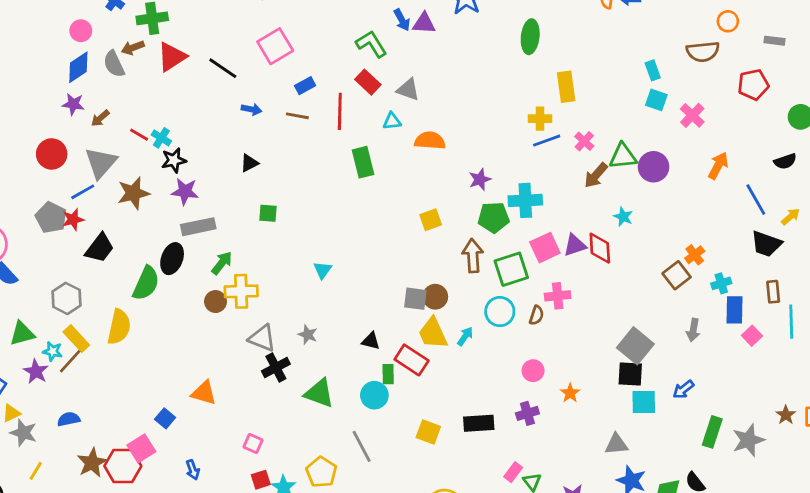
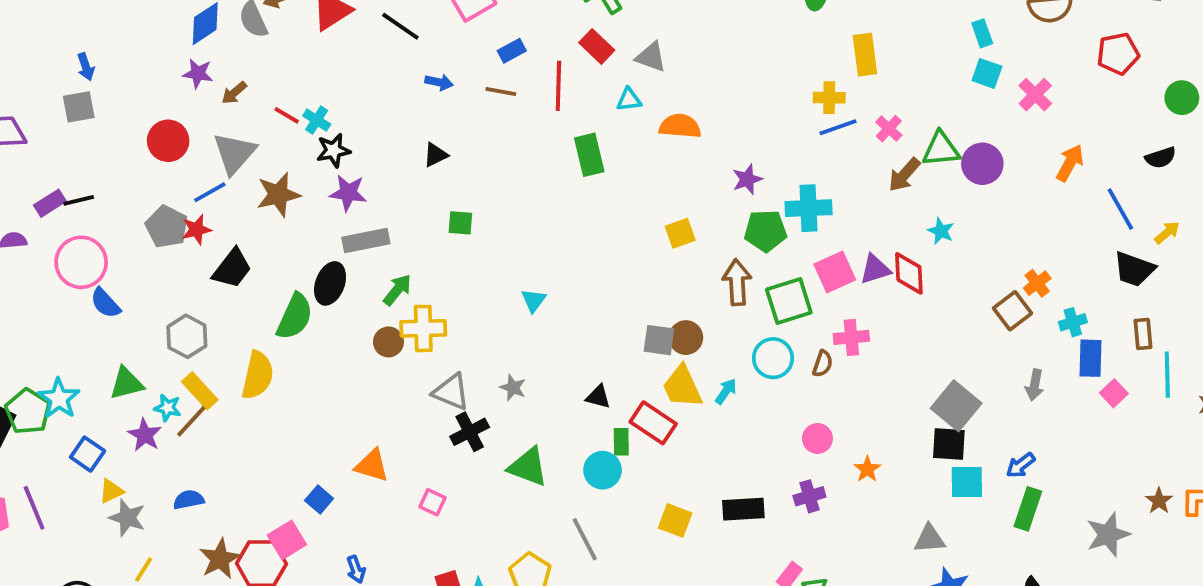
green rectangle: (712, 432) -> (1028, 509), moved
pink square: (253, 444) -> (433, 502), moved

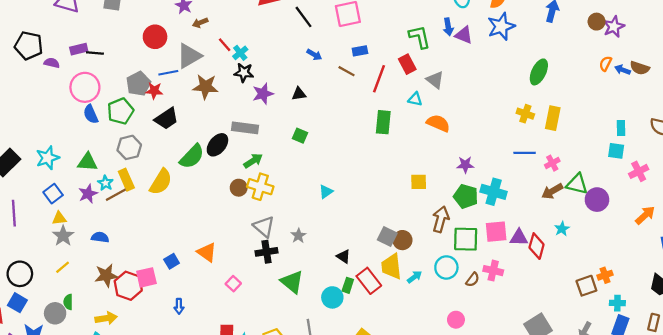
cyan square: (987, 73) -> (616, 151), turned -30
yellow cross: (829, 98) -> (525, 114), moved
purple star: (348, 193) -> (263, 94), moved, turned 30
green pentagon: (28, 411) -> (120, 111), moved

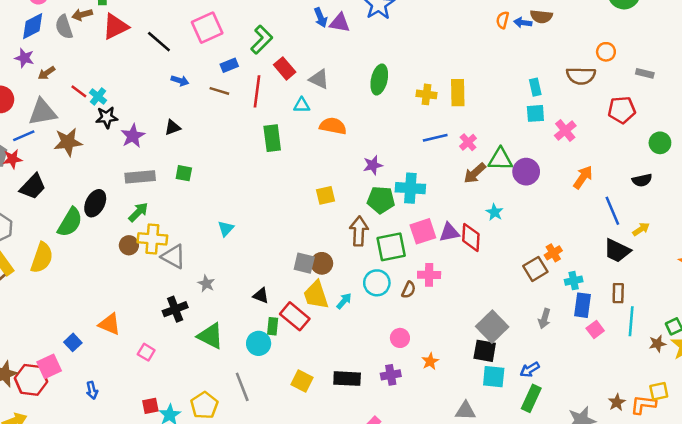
green L-shape: (420, 37) -> (262, 40), moved, turned 70
gray triangle: (189, 56) -> (42, 112), turned 32
green ellipse: (539, 72) -> (379, 79), moved
gray rectangle: (245, 128) -> (140, 177), moved
gray triangle: (264, 227) -> (173, 257), moved

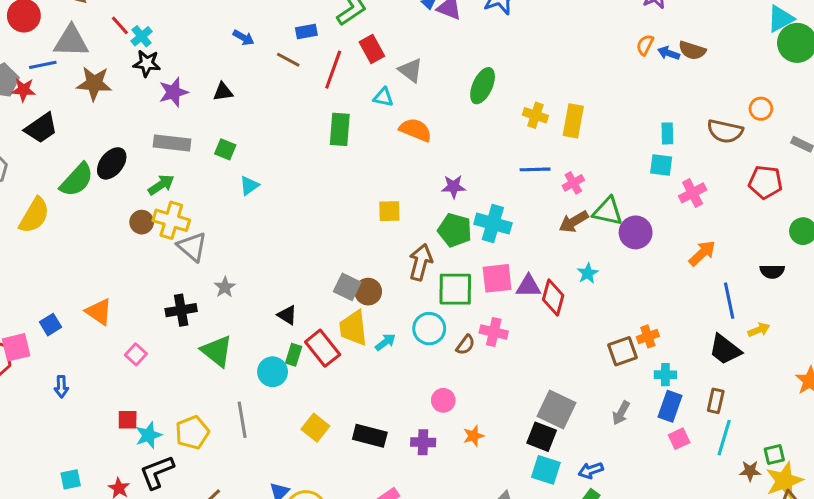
cyan triangle: (226, 229) -> (249, 186), moved
gray square: (492, 327) -> (556, 410), turned -32

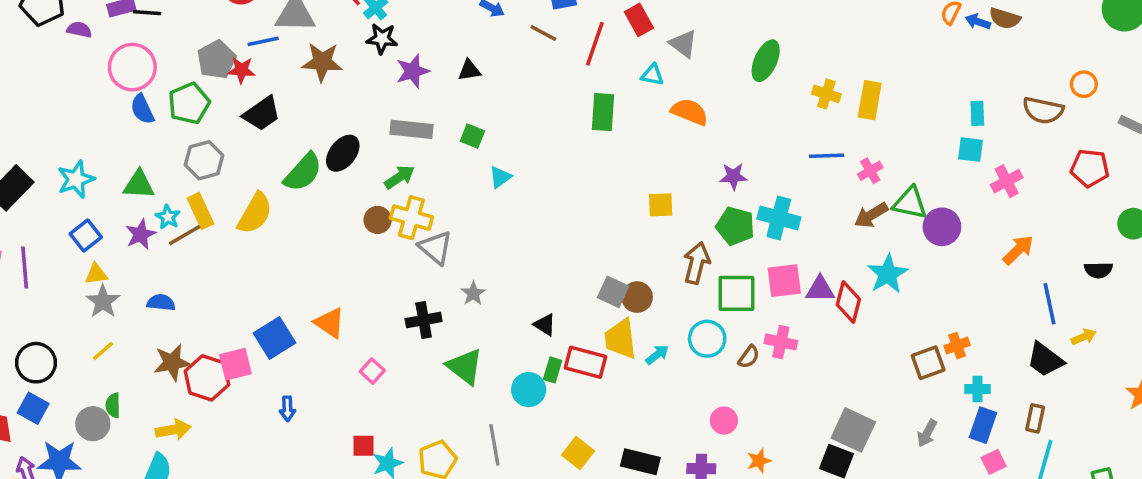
cyan star: (588, 273) -> (888, 274), size x1.6
blue square: (50, 325) -> (274, 338), size x1.6
red rectangle: (323, 348) -> (585, 362), turned -36

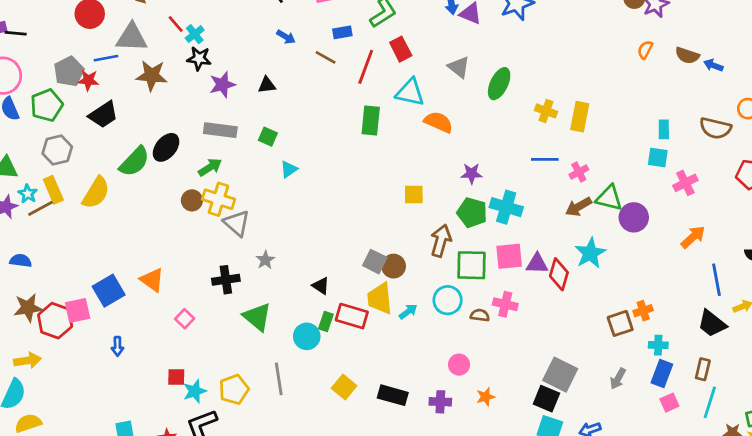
blue arrow: (978, 22) -> (713, 65), moved
gray triangle: (683, 44) -> (459, 67), moved
cyan triangle: (652, 75) -> (410, 92), size x1.6
brown semicircle: (749, 357) -> (480, 315), turned -120

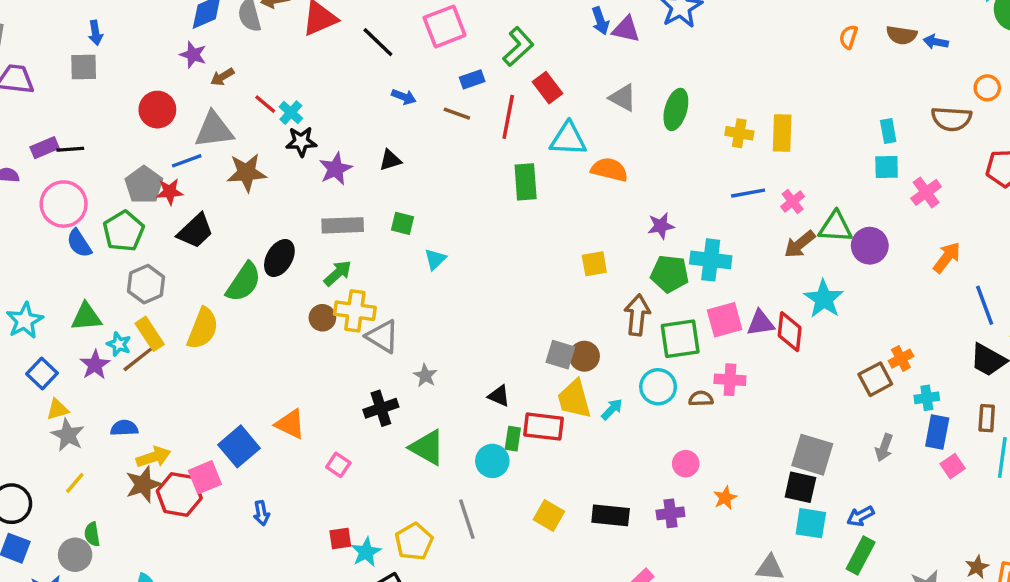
yellow arrow: (28, 360) -> (153, 457), moved

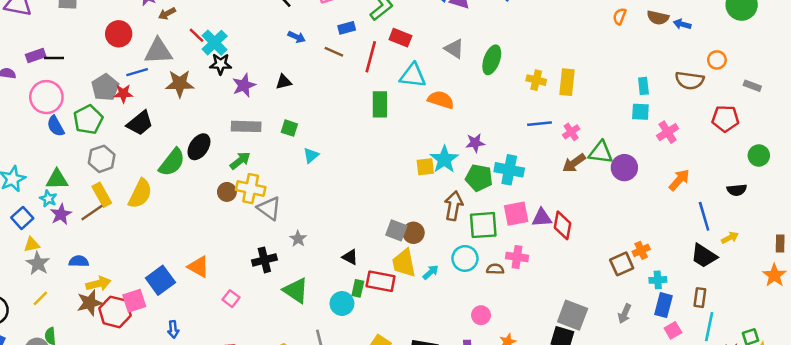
red rectangle: (547, 88) -> (400, 38), turned -35
cyan cross: (291, 113) -> (215, 43), size x1.5
cyan star: (824, 299) -> (444, 159), moved
cyan star: (119, 344) -> (48, 199), moved

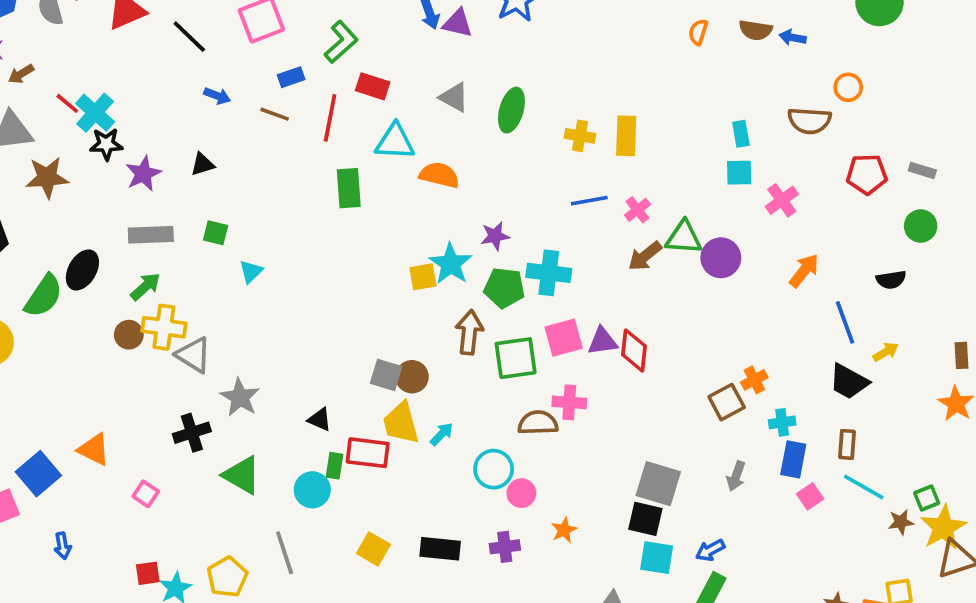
gray rectangle: (752, 86) -> (922, 170), moved
gray star: (298, 239) -> (240, 397), size x1.5
cyan circle: (465, 258) -> (494, 469), moved
brown semicircle: (495, 269) -> (538, 423), size x1.5
cyan line: (709, 327) -> (864, 487), turned -68

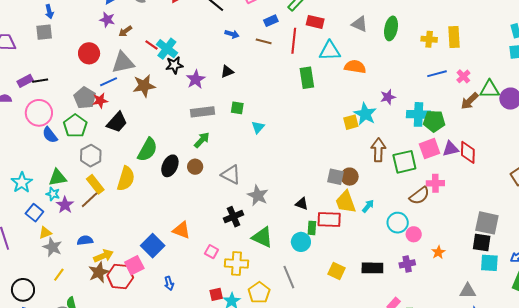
black ellipse: (82, 270) -> (170, 166), moved
green pentagon: (504, 288) -> (434, 121), moved
yellow cross: (164, 327) -> (237, 264), moved
brown semicircle: (538, 423) -> (419, 196), turned 150

